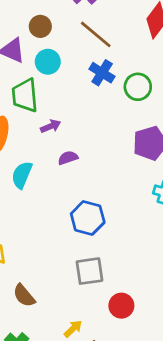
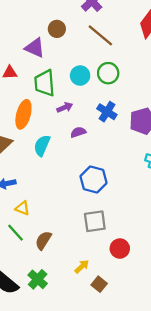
cyan circle: (48, 62) -> (80, 76), moved
blue cross: (102, 73) -> (107, 112), moved
green circle: (138, 87) -> (108, 73), moved
brown semicircle: (24, 296) -> (43, 240), turned 72

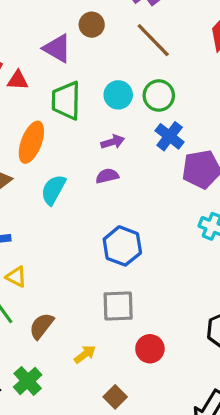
purple arrow: (65, 107) -> (113, 142), moved
blue cross: (107, 112) -> (170, 136), moved
yellow arrow: (82, 266) -> (85, 354), moved

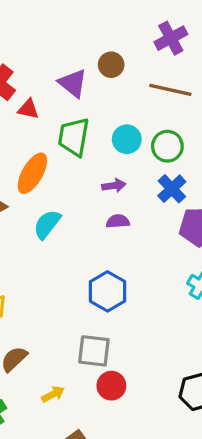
brown line: (153, 40) -> (170, 90), turned -42
purple semicircle: (107, 176) -> (118, 221), moved
red circle: (150, 349) -> (111, 386), moved

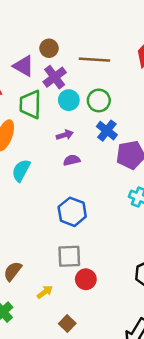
purple cross: (171, 38) -> (55, 77), moved

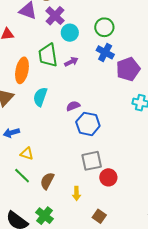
green circle: (99, 100) -> (104, 27), moved
green trapezoid: (30, 104) -> (48, 55), moved
purple semicircle: (72, 160) -> (73, 106), moved
yellow arrow: (45, 292) -> (76, 193), turned 136

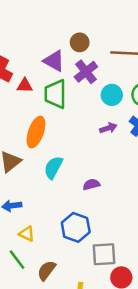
cyan circle: (70, 33) -> (112, 95), moved
green trapezoid: (48, 55) -> (55, 94), moved
purple arrow: (71, 62) -> (108, 128), moved
blue hexagon: (88, 124) -> (76, 227), moved

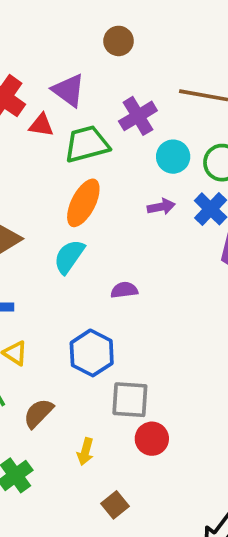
brown circle: (80, 42) -> (119, 41), moved
purple triangle: (54, 61) -> (69, 90), moved
green trapezoid: (55, 94) -> (87, 144), turned 68
orange ellipse: (36, 132) -> (83, 203), moved

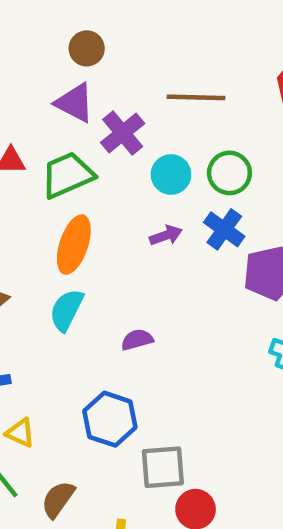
purple triangle: (69, 90) -> (75, 103), moved

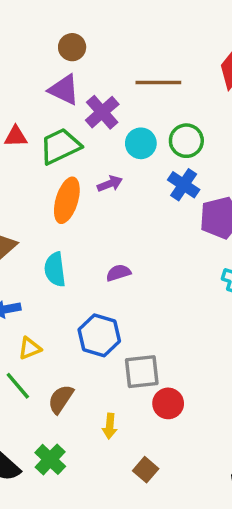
purple arrow: (166, 235) -> (110, 184), moved
cyan semicircle: (67, 310) -> (55, 269), moved, turned -32
yellow triangle: (20, 433) -> (30, 348), turned -45

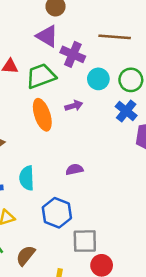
purple cross: (102, 112) -> (73, 54), turned -30
orange ellipse: (67, 200) -> (42, 115), turned -40
cyan semicircle: (55, 269) -> (27, 178), moved

